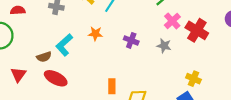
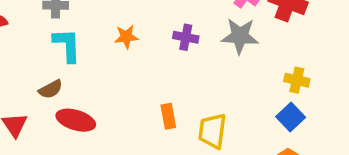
cyan L-shape: (64, 45) -> (67, 45), moved, turned 140
gray star: (164, 46) -> (240, 36), size x1.5

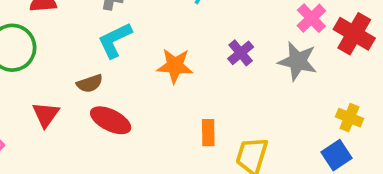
orange star: (126, 37) -> (175, 66), moved, size x1.4
purple cross: (186, 37) -> (241, 53), turned 30
cyan L-shape: (67, 45) -> (115, 40), turned -123

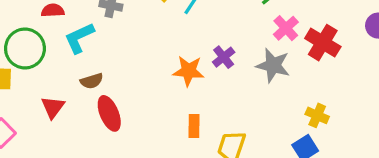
cyan L-shape: (115, 40) -> (79, 38), moved
orange star: (175, 66) -> (188, 71), moved
red ellipse: (111, 120) -> (109, 113), turned 40

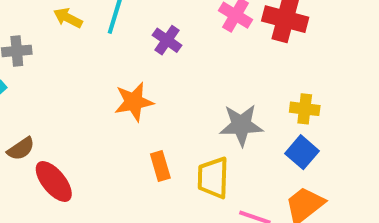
purple cross: (224, 57) -> (167, 40), moved
gray star: (273, 65) -> (241, 125), moved

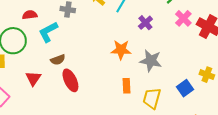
gray star: (241, 125) -> (151, 61), moved
blue square: (302, 152) -> (185, 88), moved

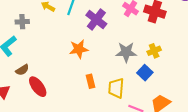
purple cross: (145, 23) -> (96, 20), size x1.5
gray star: (151, 61) -> (126, 52), moved
yellow cross: (207, 75) -> (154, 51), moved, turned -32

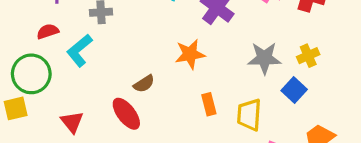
brown semicircle: (22, 70) -> (144, 84), moved

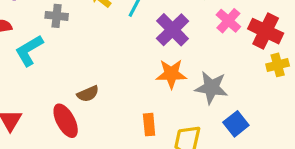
orange star: (190, 54) -> (171, 74), moved
yellow cross: (308, 56) -> (278, 65), moved

